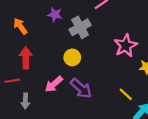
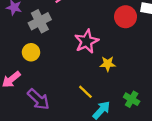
purple arrow: (81, 88) -> (38, 99), moved

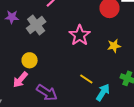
yellow circle: (31, 52) -> (30, 60), moved
yellow star: (108, 64) -> (114, 46), moved

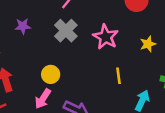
gray cross: (36, 25) -> (66, 31), moved
yellow line: (86, 79) -> (118, 76), moved, turned 56

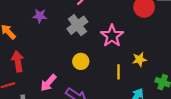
yellow star: (148, 44) -> (139, 59), moved
yellow circle: (51, 74) -> (81, 61), moved

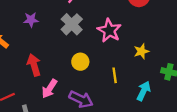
red arrow: (18, 61) -> (34, 65), moved
yellow line: (119, 72) -> (115, 75), moved

